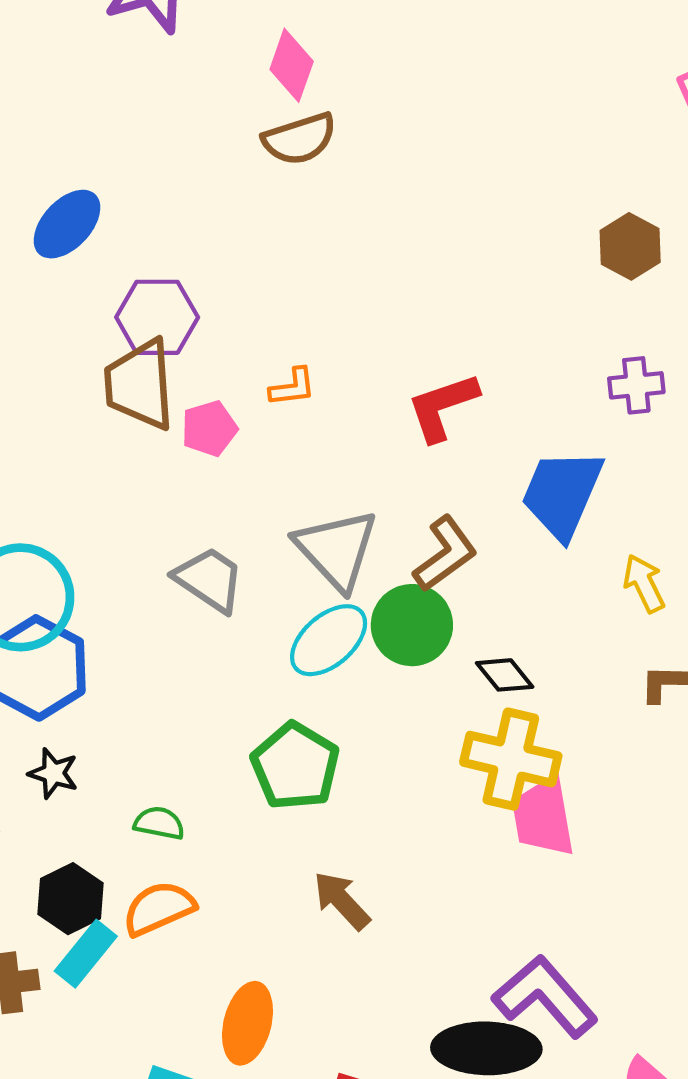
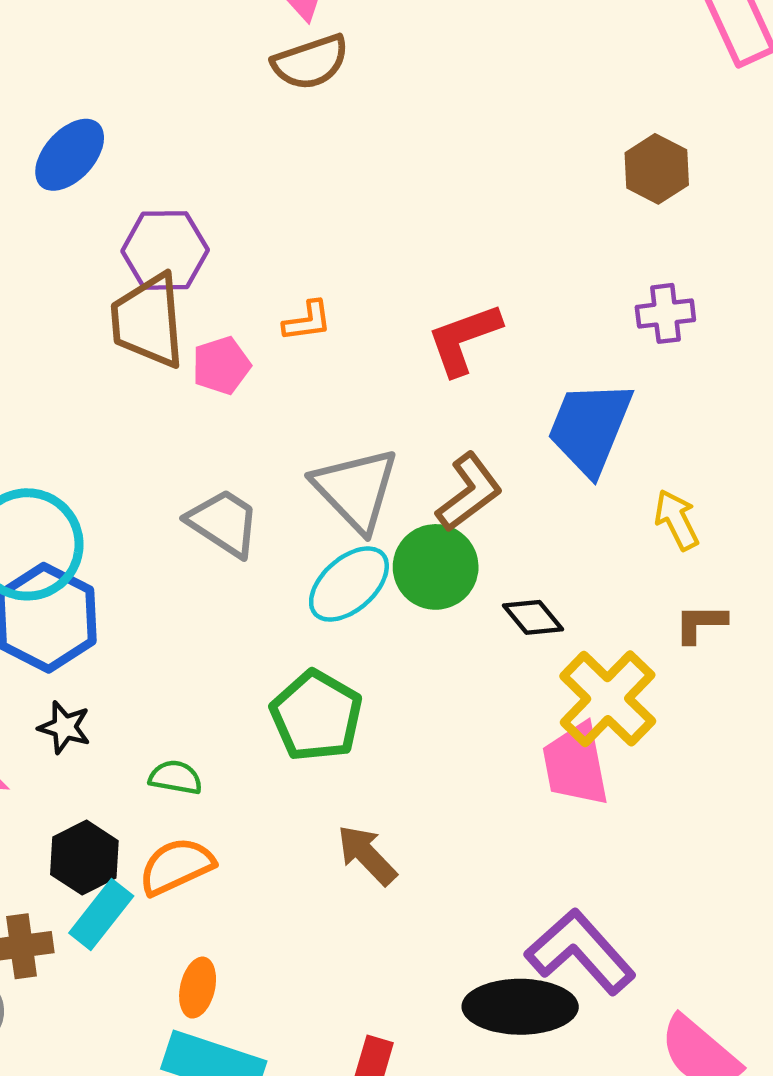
yellow cross: (511, 759) -> (608, 699), moved, turned 32
orange ellipse: (248, 1023) -> (198, 988), moved, size x0.7

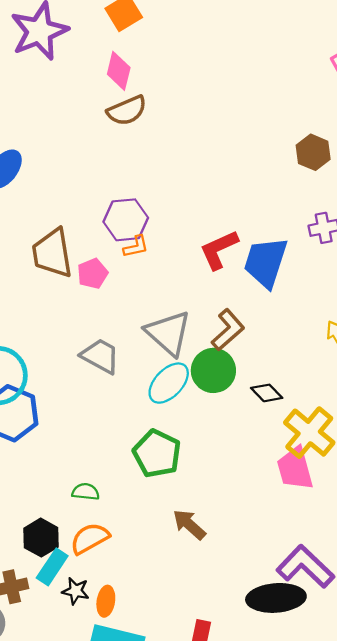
purple hexagon: (165, 250) -> (126, 220), moved
blue trapezoid: (590, 428) -> (266, 262), moved
black star: (64, 727) -> (76, 591), moved

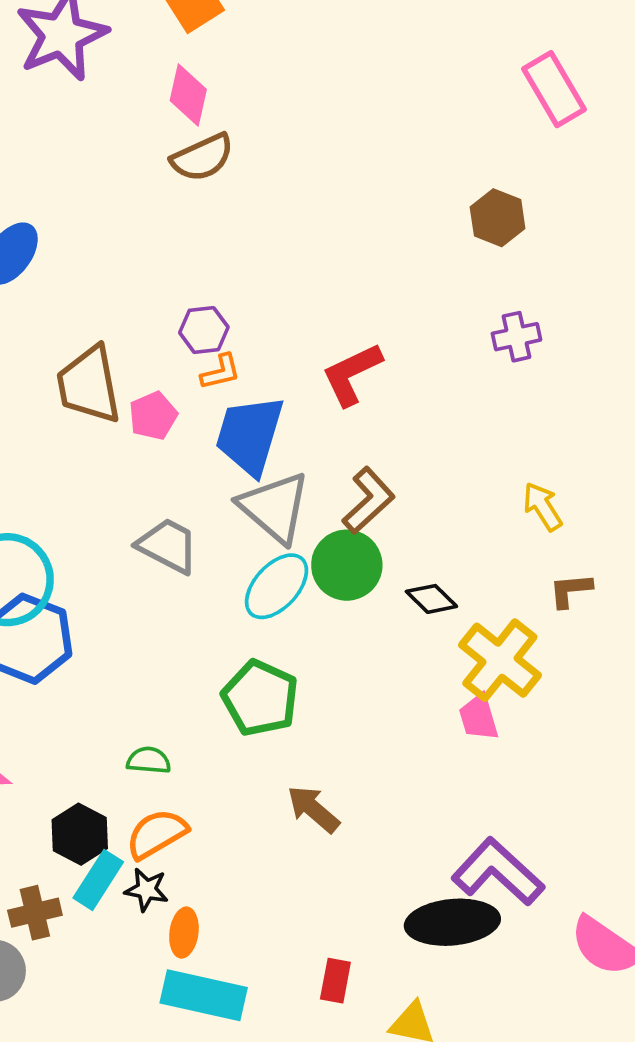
purple hexagon: (126, 220) -> (204, 330), size x0.7
blue trapezoid: (266, 262) -> (250, 435), moved
pink trapezoid: (295, 468) -> (479, 717), size x0.7
black star: (76, 591) -> (147, 890), moved

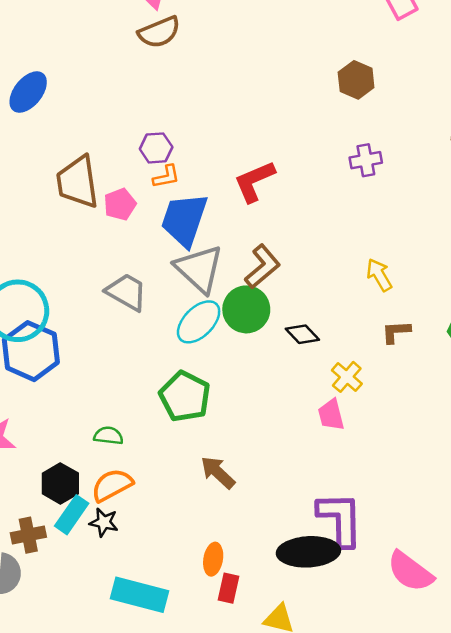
yellow cross: (500, 660) -> (347, 377), size x0.6
purple L-shape: (498, 872) -> (340, 519), turned 44
orange ellipse: (184, 933) -> (213, 559), moved

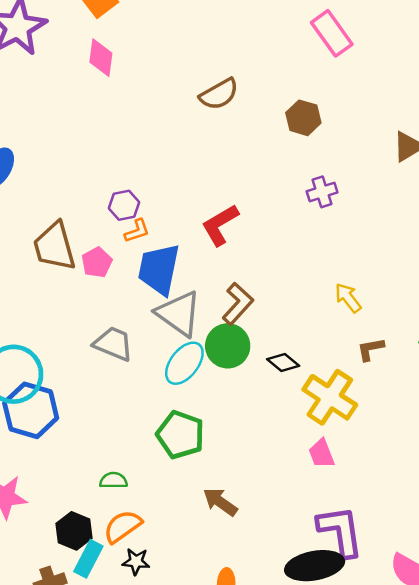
brown semicircle: (159, 32) -> (219, 94), moved
yellow cross: (347, 377) -> (330, 397), size x1.8
pink trapezoid: (331, 415) -> (322, 454), moved
black star: (104, 522) -> (136, 562), moved

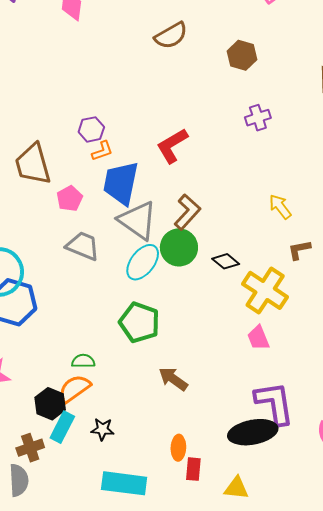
pink pentagon: (97, 262) -> (70, 199), moved
orange semicircle: (123, 526) -> (74, 389), moved

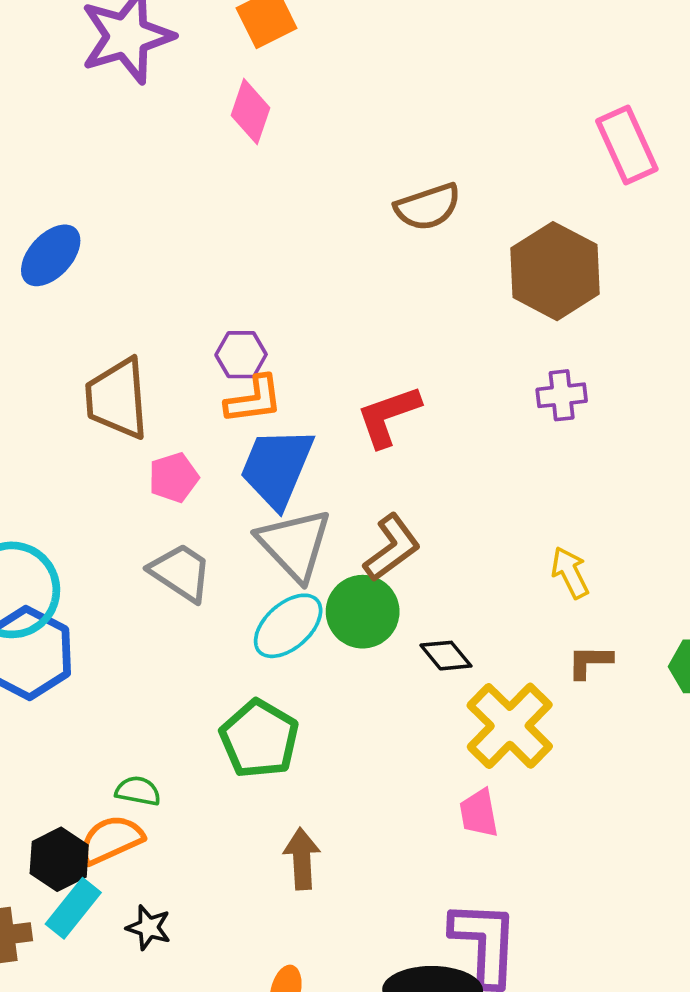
brown hexagon: (242, 55) -> (555, 271), size x1.6
orange L-shape: (102, 151) -> (254, 400), size x1.4
brown arrow: (173, 379) -> (302, 859), turned 40

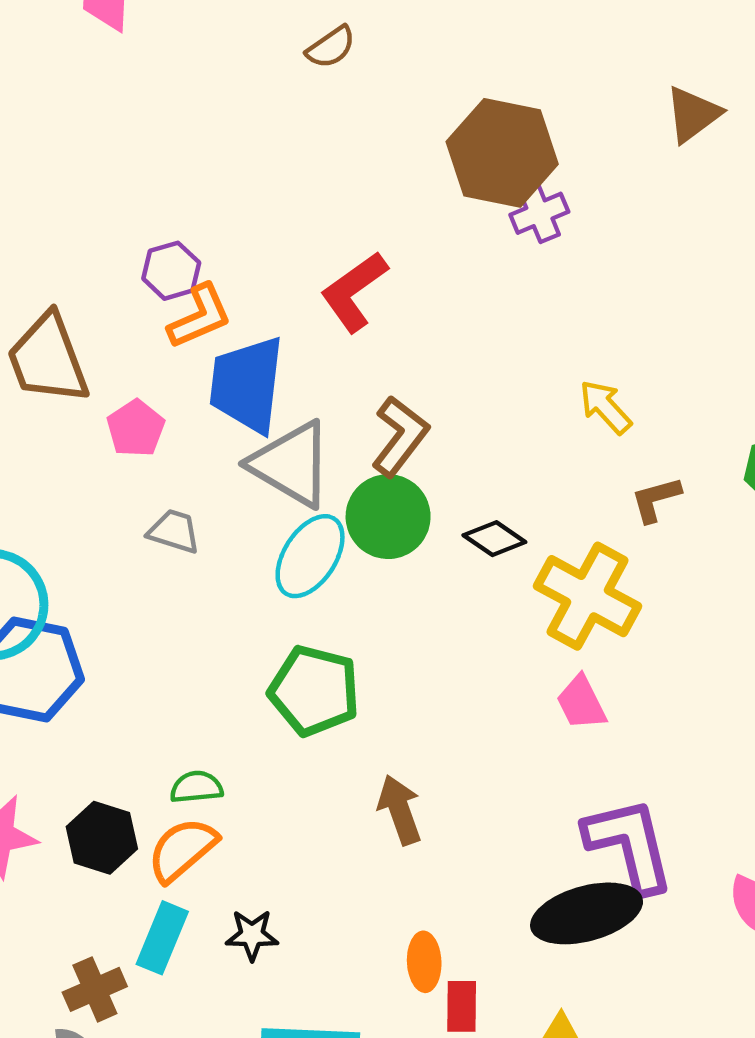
brown semicircle: (428, 207) -> (331, 47), size x0.7
brown hexagon: (555, 271) -> (502, 153), moved
gray trapezoid: (181, 572) -> (174, 531), size x0.7
black hexagon: (59, 859) -> (102, 838), moved

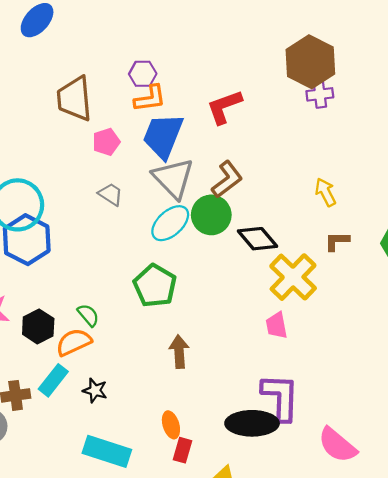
black diamond: (494, 539) -> (257, 239), size x1.4
green semicircle: (196, 787) -> (88, 315), turned 40
orange ellipse: (424, 962) -> (171, 425), turned -30

